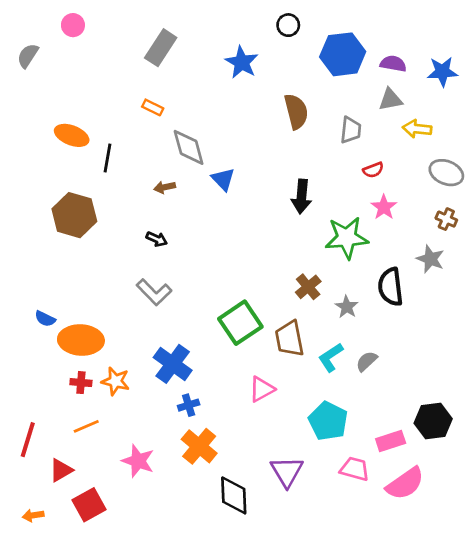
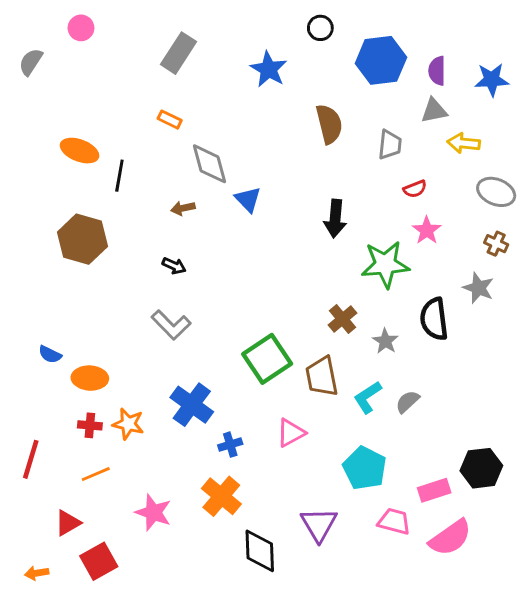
purple semicircle: (393, 64) -> (437, 71), turned -100
orange ellipse: (81, 340) -> (90, 378), size x0.7
blue cross: (189, 405) -> (230, 445), moved
red line: (28, 440) -> (31, 459), moved

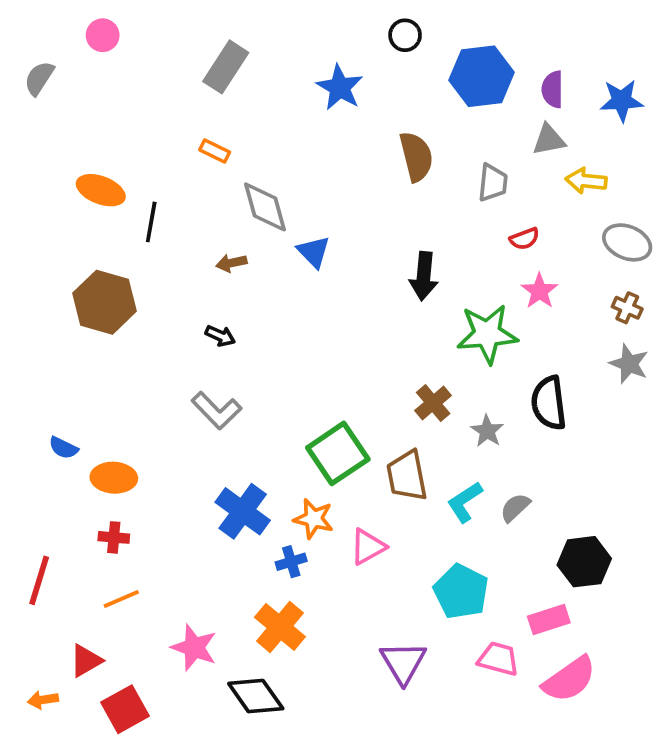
gray star: (478, 288) -> (629, 364), moved
orange star: (128, 424) -> (314, 519), moved
black hexagon: (481, 468) -> (584, 562), moved
black diamond: (260, 551) -> (256, 696), moved, turned -33
orange arrow: (37, 573) -> (43, 700), moved

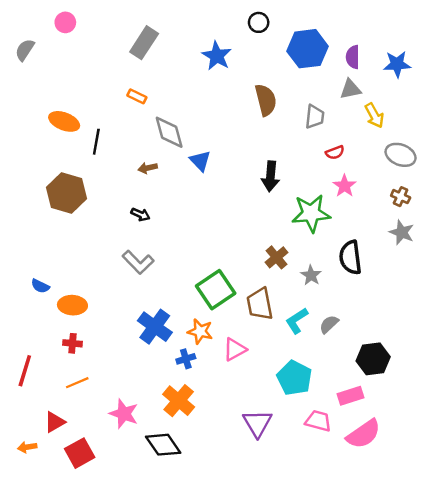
yellow arrow: (586, 181) -> (374, 115), turned -125

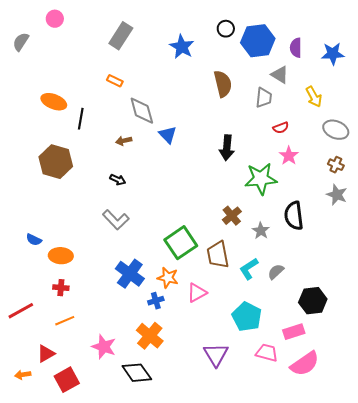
black circle: (259, 22) -> (226, 29), moved
gray triangle: (350, 89) -> (280, 75), moved, turned 42
red line: (25, 371) -> (21, 311), turned 44

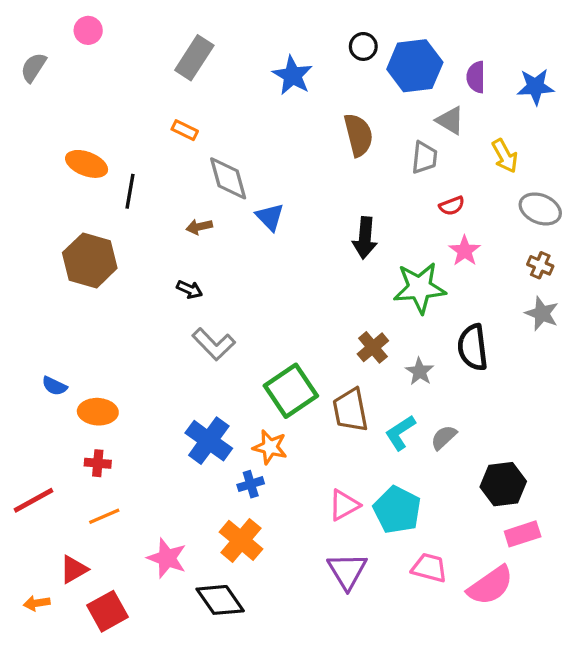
gray L-shape: (116, 220) -> (214, 344), moved
pink triangle: (197, 293) -> (344, 505), moved
pink rectangle: (294, 332) -> (523, 534), moved

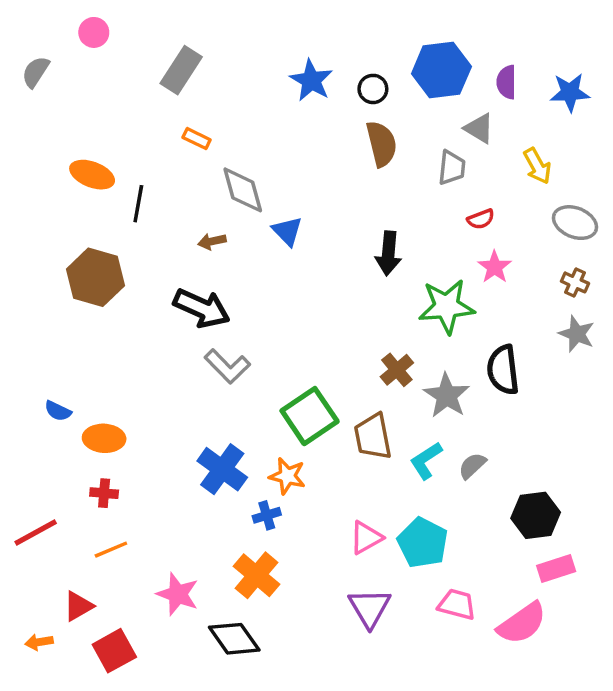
black circle: (363, 46) -> (373, 89), moved
gray rectangle: (194, 58) -> (181, 70), moved
black arrow: (190, 289) -> (202, 308), size x2.0
gray star: (420, 371) -> (447, 395), size x1.5

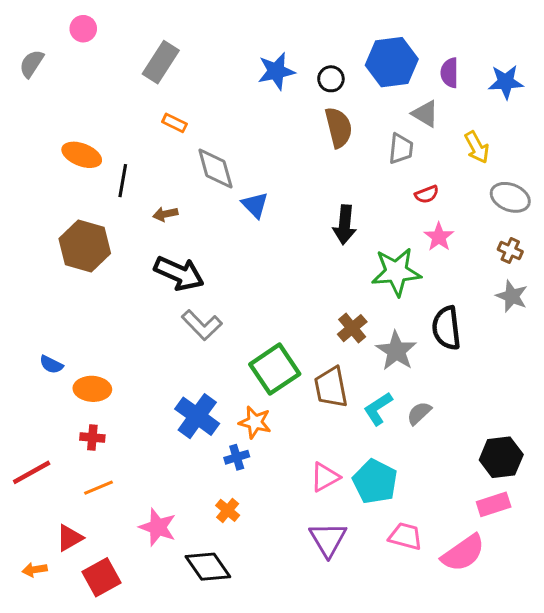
blue star: (311, 80) -> (276, 71), turned 30
brown arrow: (212, 241) -> (165, 214), moved
black hexagon: (536, 515) -> (501, 457), moved
orange cross: (256, 575) -> (228, 510), size x0.6

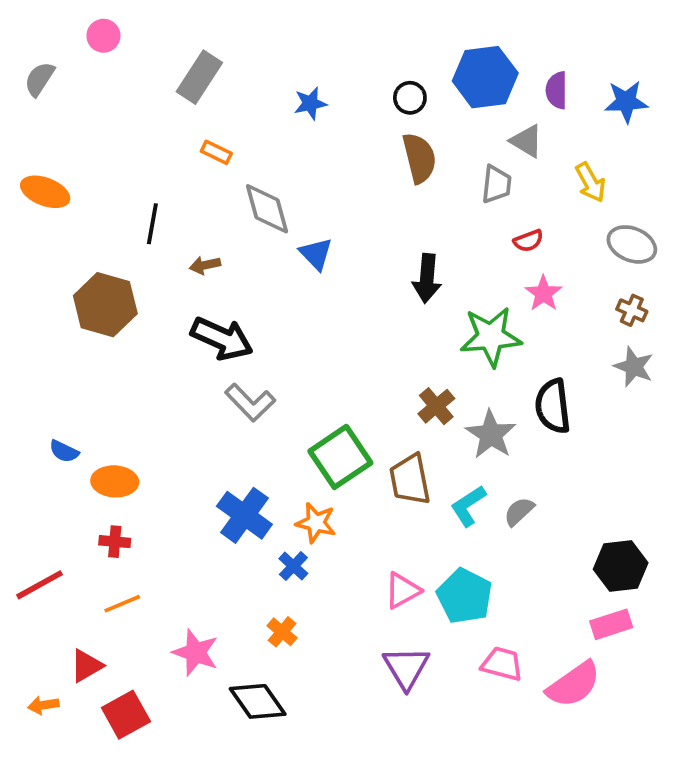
blue star: (276, 71) -> (310, 103), moved, size x0.7
orange ellipse: (82, 155) -> (45, 192), moved
blue cross: (237, 457) -> (293, 566), turned -30

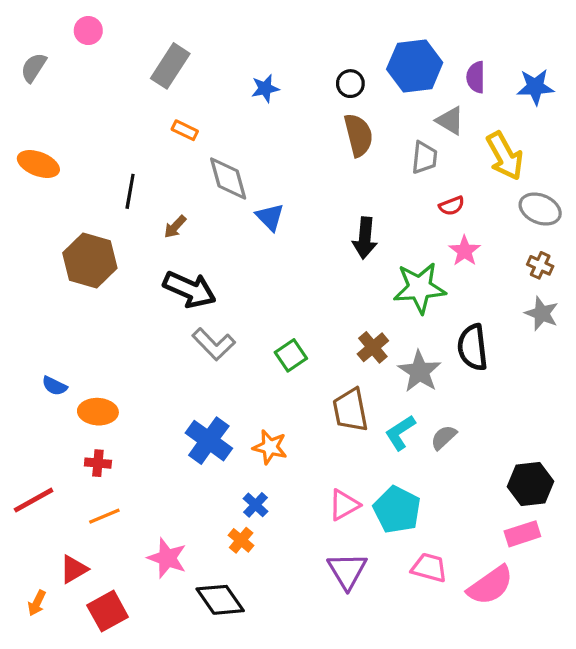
yellow arrow: (590, 182) -> (505, 156), size x1.4
brown arrow: (205, 265) -> (175, 227), turned -35
green square: (340, 457) -> (291, 355), moved, size x0.6
blue cross: (293, 566) -> (256, 505), moved
orange arrow: (43, 705) -> (37, 603), turned -55

